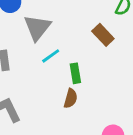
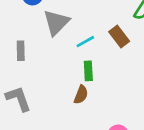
cyan line: (51, 56) -> (85, 42), moved

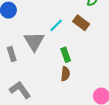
gray triangle: (56, 22) -> (34, 41), moved
cyan line: (85, 42) -> (56, 25), moved

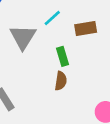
brown rectangle: (81, 23) -> (86, 28), moved, turned -49

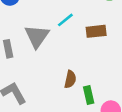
green rectangle: (63, 56) -> (89, 95), moved

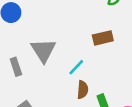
cyan line: (65, 20) -> (76, 67), moved

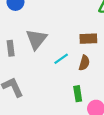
brown semicircle: (83, 90) -> (84, 63), moved

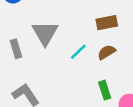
brown semicircle: (84, 63) -> (107, 52), turned -128

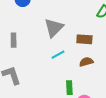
gray triangle: (45, 33) -> (54, 28), moved
brown semicircle: (107, 52) -> (86, 62), moved

